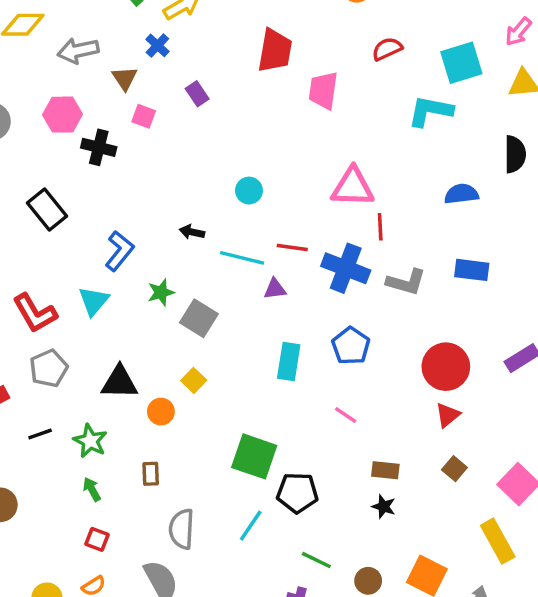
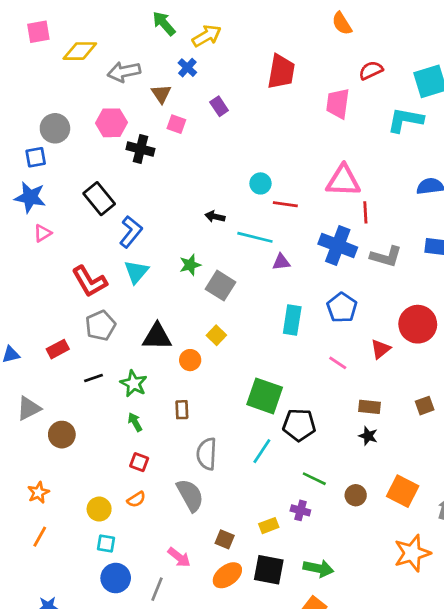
pink trapezoid: (323, 90) -> (338, 103), moved
red line: (292, 248) -> (285, 204), moved
blue L-shape: (119, 251) -> (131, 232), moved
red triangle: (448, 415) -> (381, 349), moved
brown square: (454, 469) -> (425, 406), turned 30

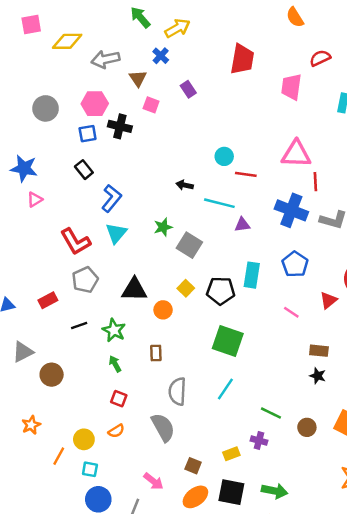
blue square: (36, 157) -> (88, 134), moved
black rectangle: (99, 199) -> (84, 170), size x0.7
black pentagon: (299, 425) -> (221, 291), moved
orange line: (40, 537) -> (59, 456), moved

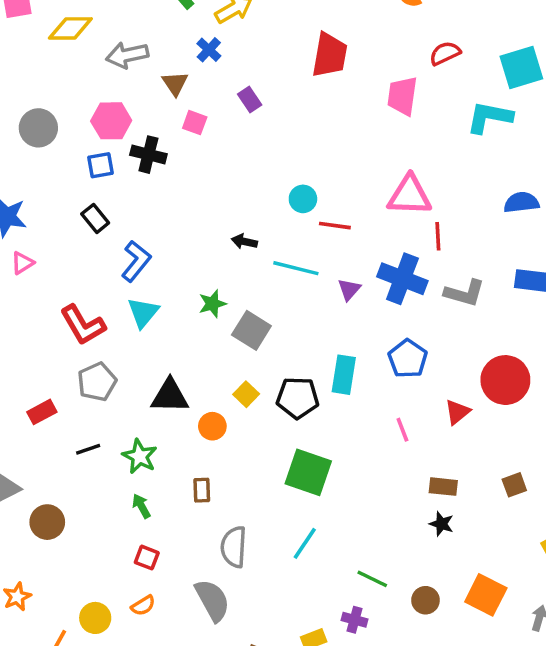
purple triangle: (242, 225) -> (349, 289), moved, turned -42
pink line: (291, 312) -> (402, 430), turned 35

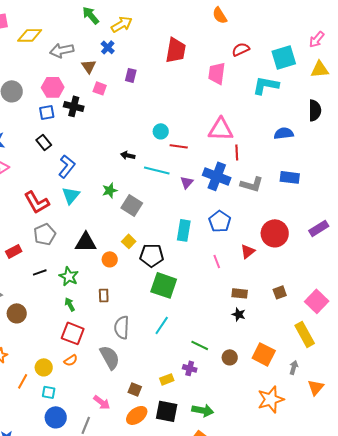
purple rectangle: (250, 99) -> (131, 75), turned 48
black pentagon: (298, 398) -> (152, 255), moved
red square: (147, 558) -> (73, 333), size x1.6

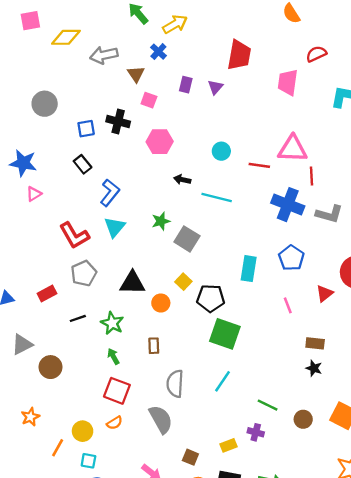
pink hexagon: (53, 87) -> (160, 142), moved
red line: (179, 146) -> (259, 165), moved
purple triangle: (187, 182) -> (215, 87), moved

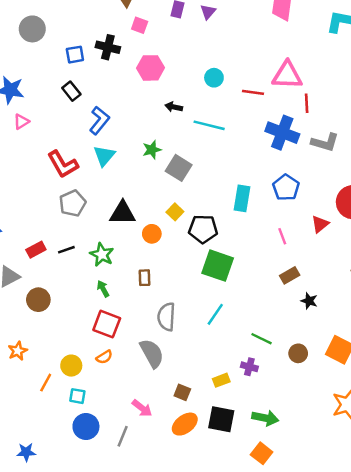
red rectangle: (47, 294) -> (36, 250), moved
brown rectangle: (315, 343) -> (290, 275), moved, turned -36

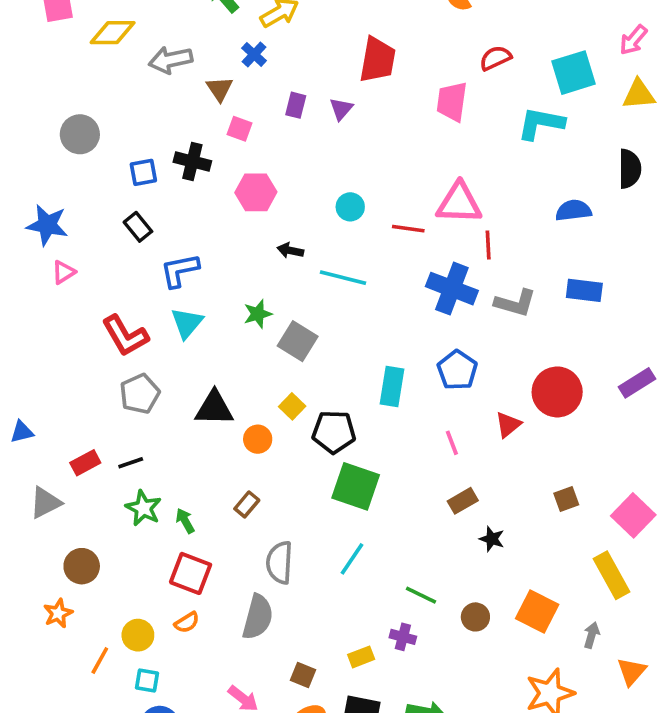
blue L-shape: (99, 120) -> (180, 270), turned -140
green star: (102, 255) -> (143, 508), moved
brown rectangle: (144, 278) -> (247, 504), turned 42
brown circle: (38, 300) -> (82, 566), moved
gray semicircle: (152, 353) -> (258, 617), turned 44

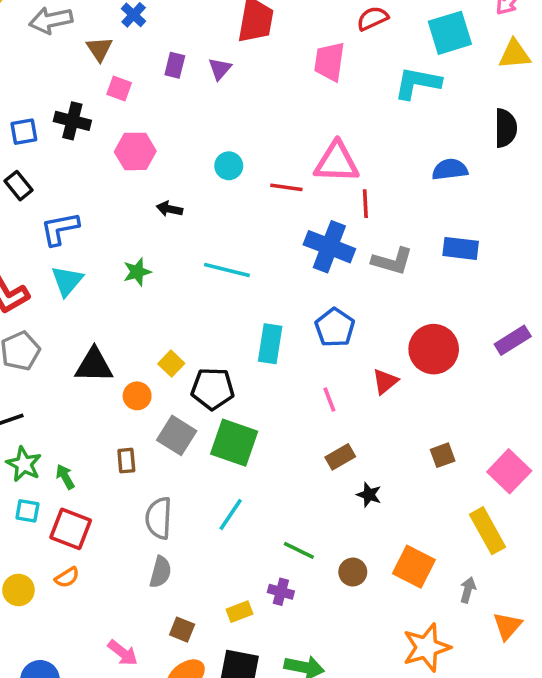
cyan line: (343, 278) -> (227, 270), moved
gray square: (298, 341) -> (177, 435), moved
brown rectangle: (247, 504) -> (126, 461), turned -45
gray semicircle: (258, 617) -> (160, 572), moved, size x0.7
cyan square: (147, 680) -> (27, 511), moved

